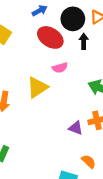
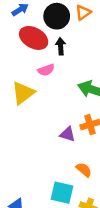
black arrow: (84, 41) -> (61, 46), moved

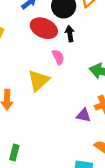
pink semicircle: (46, 70) -> (58, 57), turned -91

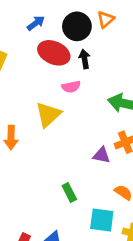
pink semicircle: (58, 57) -> (71, 87), turned 105
green rectangle: (14, 153) -> (69, 192), moved, turned -42

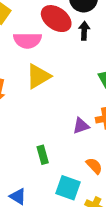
pink semicircle: (71, 87) -> (27, 40), moved, size x1.5
purple triangle: (102, 155) -> (81, 126), turned -42

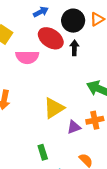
yellow triangle: (38, 76) -> (54, 108), moved

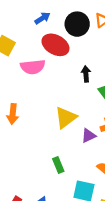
black arrow: (74, 48) -> (86, 74), moved

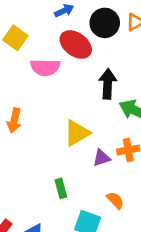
black arrow: (86, 74) -> (108, 84), size x1.5

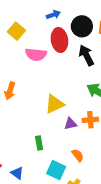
red ellipse: (76, 44) -> (59, 40), turned 40
black arrow: (108, 84) -> (86, 55), moved, turned -35

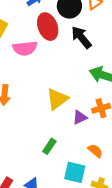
green rectangle: (39, 143) -> (49, 146), turned 56

